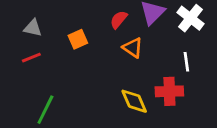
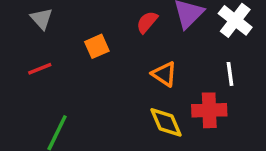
gray triangle: (33, 28) -> (42, 19), moved, turned 36
orange triangle: (133, 48) -> (164, 74), moved

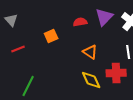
gray triangle: (42, 19) -> (11, 20), moved
red semicircle: (147, 22) -> (80, 22), turned 40

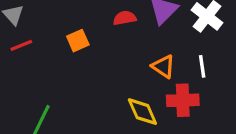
red line: (18, 49) -> (21, 45), moved
orange triangle: (90, 52) -> (163, 66), moved

